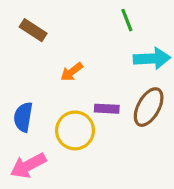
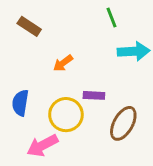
brown ellipse: (149, 107) -> (123, 123), moved
pink arrow: (28, 166) -> (42, 145), moved

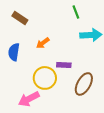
blue semicircle: (20, 103) -> (14, 52), moved

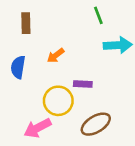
brown rectangle: (20, 18) -> (26, 23), turned 56
brown ellipse: (84, 84) -> (96, 124), moved, turned 30

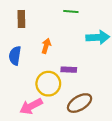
green line: (98, 15) -> (71, 12), moved, turned -64
orange arrow: (56, 56) -> (46, 46), turned 144

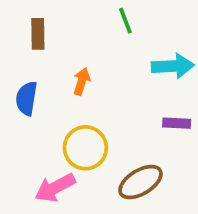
green line: (71, 12) -> (125, 21), turned 64
purple rectangle: (69, 70) -> (177, 123), moved

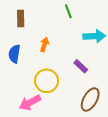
purple rectangle: (177, 123) -> (81, 66), moved, turned 40
brown ellipse: (140, 182) -> (90, 99), moved, turned -30

